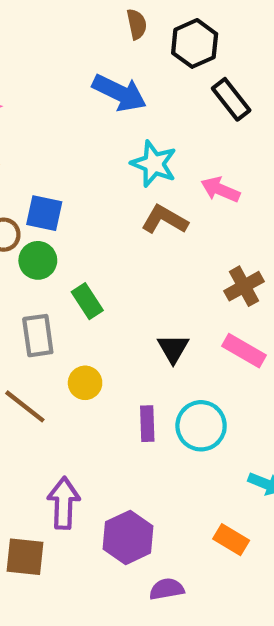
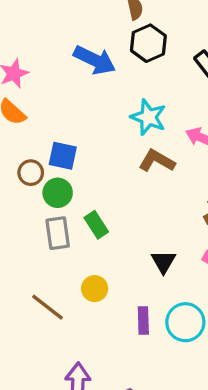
black hexagon: (195, 43) -> (148, 43), moved
blue arrow: (119, 93) -> (95, 60), moved
gray rectangle: (38, 336) -> (58, 233), moved

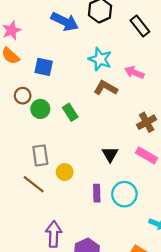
blue square: (63, 156) -> (44, 67), moved
green rectangle: (96, 225) -> (70, 112), moved
gray rectangle: (58, 233) -> (40, 155), moved

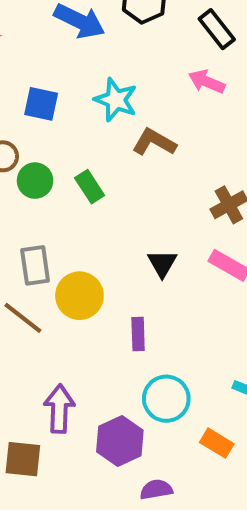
cyan star: (100, 59) -> (116, 100), moved
pink arrow: (134, 72) -> (207, 82), moved
yellow circle: (65, 172) -> (79, 296), size x1.5
cyan circle: (124, 194) -> (166, 399), moved

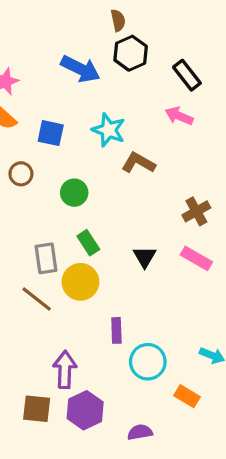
green circle: (35, 181) -> (74, 193), moved
green rectangle: (90, 187) -> (88, 243), moved
purple rectangle: (138, 334) -> (116, 330), moved
purple hexagon: (120, 441) -> (85, 410), moved

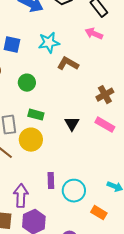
cyan star: (109, 130) -> (49, 43), turned -30
green rectangle: (88, 243) -> (36, 115), turned -42
purple rectangle: (116, 330) -> (51, 181), moved

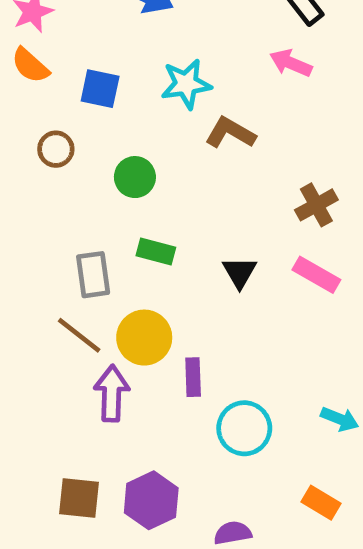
yellow circle: (31, 140) -> (144, 338), moved
purple rectangle: (51, 181) -> (193, 377), moved
purple arrow: (21, 196) -> (112, 393), moved
orange rectangle: (99, 213) -> (321, 503), moved

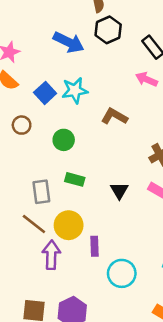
cyan star: (186, 84) -> (75, 90), moved
blue square: (100, 89) -> (45, 93), turned 35

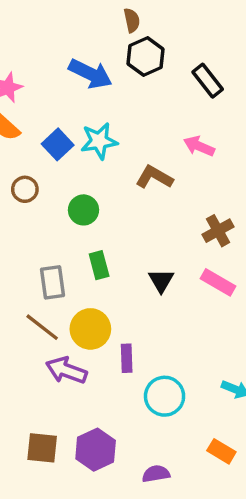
pink arrow: (146, 79) -> (199, 146), moved
green rectangle: (75, 179) -> (99, 265), turned 60
purple arrow: (51, 255) -> (66, 370), turned -72

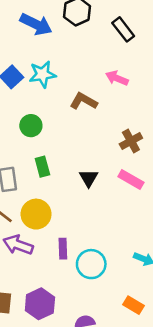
purple rectangle: (127, 358) -> (63, 249), moved

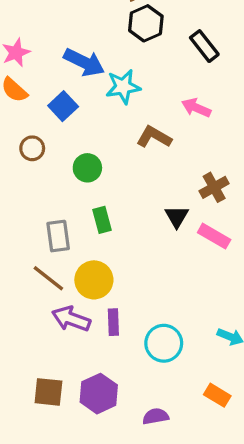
blue arrow: (36, 24) -> (84, 62), moved
cyan star: (42, 74) -> (123, 87), moved
black triangle: (89, 178) -> (177, 217), moved
purple rectangle: (63, 249) -> (113, 322), moved

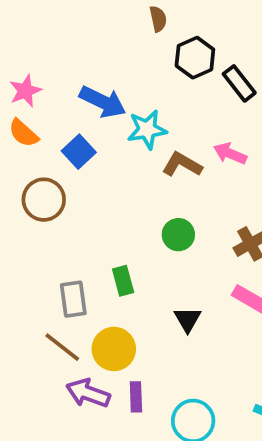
black hexagon: (146, 23) -> (195, 58), moved
brown L-shape: (154, 137) -> (182, 165), moved
brown circle: (32, 148) -> (44, 200), size x1.5
green circle: (87, 168) -> (178, 235), moved
black triangle: (177, 217) -> (188, 319), moved

